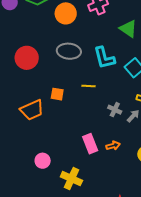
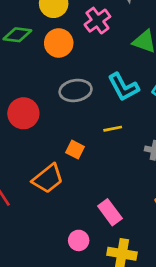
orange square: (57, 94) -> (75, 150), turned 32
pink rectangle: (90, 144) -> (110, 212), moved

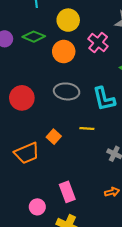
pink cross: (97, 21) -> (98, 43), turned -30

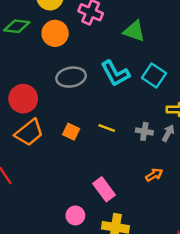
yellow line: (87, 129) -> (107, 128), moved, turned 32
orange trapezoid: (27, 153) -> (29, 133), moved

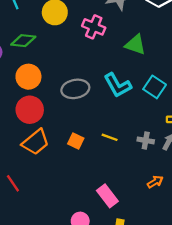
orange circle: (55, 33) -> (28, 77), moved

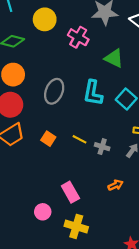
cyan L-shape: (118, 85) -> (93, 93), turned 32
gray ellipse: (75, 89) -> (54, 91), turned -65
gray cross: (146, 140) -> (102, 147), moved

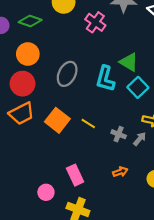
green triangle: (114, 58) -> (129, 62), moved
orange square: (48, 139) -> (57, 120), size x1.6
gray cross: (102, 147) -> (119, 134), moved

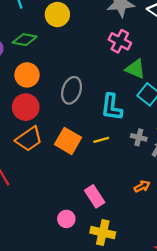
pink cross: (95, 22) -> (120, 41), moved
cyan L-shape: (105, 79) -> (112, 107), moved
yellow line: (88, 124) -> (101, 140), turned -40
gray cross: (119, 134) -> (139, 137), moved

